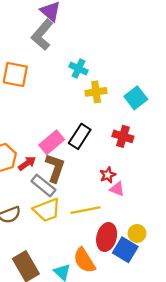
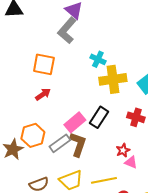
yellow cross: (96, 92) -> (113, 79), size x1.5
red arrow: (27, 163) -> (43, 94), moved
gray rectangle: (43, 186) -> (60, 143), moved, turned -75

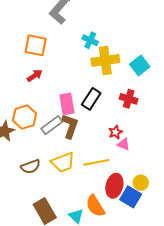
pink rectangle: (75, 122) -> (67, 104), turned -60

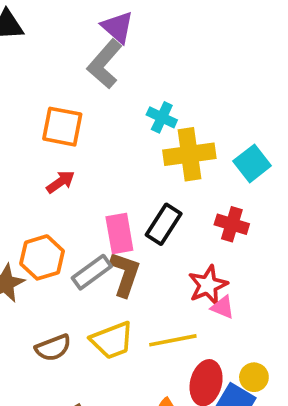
red star: (115, 132) -> (208, 285), size x1.5

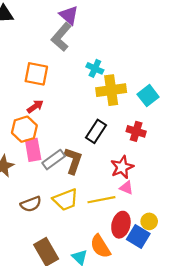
pink rectangle: (119, 233) -> (33, 150), moved
orange hexagon: (42, 257) -> (24, 129), moved
pink triangle: (223, 307) -> (126, 188), moved

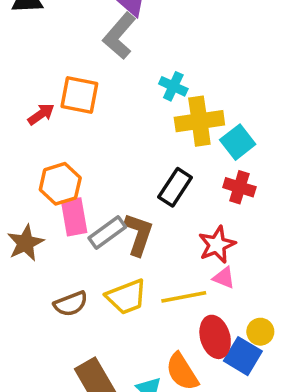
cyan square: (148, 96) -> (238, 142), moved
red arrow: (35, 106) -> (41, 114), moved
red ellipse: (121, 225) -> (215, 337), turned -30

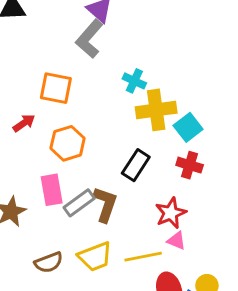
red arrow: (41, 114) -> (24, 123), moved
orange hexagon: (60, 184) -> (68, 143), moved

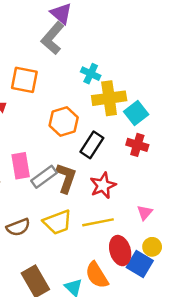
orange hexagon: (68, 143) -> (64, 122), moved
red star: (171, 213) -> (103, 185), moved
pink triangle: (176, 241) -> (145, 212), moved, turned 49

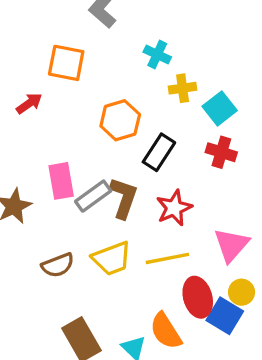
yellow cross: (109, 98) -> (183, 88), size x0.6
pink triangle: (145, 212) -> (231, 245), size x1.6

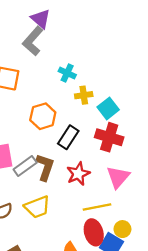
red cross: (221, 152) -> (109, 137), size x1.4
pink triangle: (231, 245) -> (118, 177), moved
yellow line: (167, 258) -> (97, 207), moved

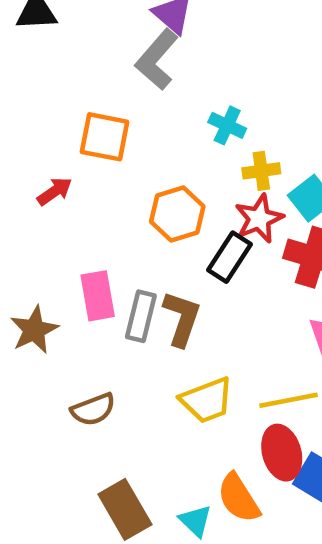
gray rectangle: (25, 166) -> (141, 316), turned -40
red star: (78, 174) -> (259, 219), moved
yellow trapezoid: (37, 207) -> (207, 400), moved

